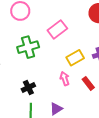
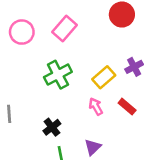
pink rectangle: (57, 29) -> (64, 28), moved
green cross: (28, 47) -> (58, 75), moved

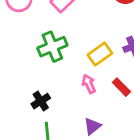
purple triangle: (93, 147) -> (92, 126), moved

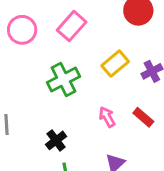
yellow rectangle: (100, 54) -> (115, 64), moved

